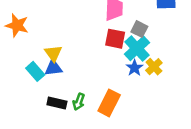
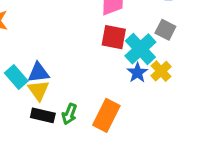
gray square: (139, 29) -> (165, 30), moved
yellow triangle: (53, 53) -> (38, 90), moved

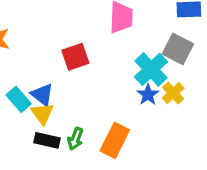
gray square: (165, 30) -> (178, 49), size x1.4
red square: (114, 37) -> (75, 57), moved, turned -30
blue triangle: (38, 73) -> (42, 95), turned 45

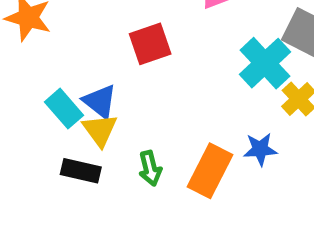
blue star: (148, 95) -> (260, 149), moved, turned 30
green arrow: (75, 139) -> (150, 168), turned -35
black rectangle: (47, 140) -> (81, 171), moved

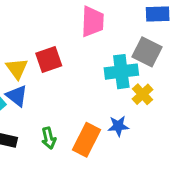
cyan cross: (265, 63) -> (121, 72), turned 36
yellow triangle: (100, 130) -> (17, 69), moved

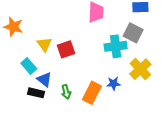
red square: (49, 59) -> (66, 49), moved
yellow cross: (143, 94) -> (140, 69), moved, size x1.5
blue triangle: (17, 96) -> (44, 79), moved

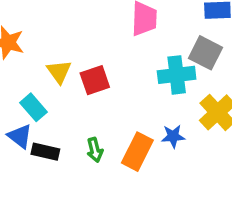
blue triangle: (44, 79) -> (20, 136), moved

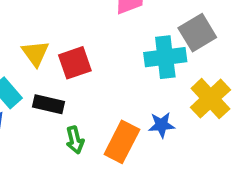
gray square: (206, 53) -> (197, 33), turned 32
black rectangle: (45, 152) -> (49, 104), moved

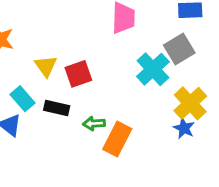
cyan cross: (165, 57) -> (153, 69), turned -36
blue star: (162, 125) -> (184, 128), moved, turned 30
green arrow: (75, 140) -> (94, 124), moved, turned 100

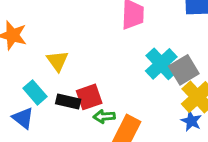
gray square: (179, 49) -> (184, 70), moved
red square: (78, 74) -> (89, 97), moved

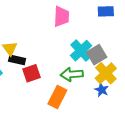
black rectangle: (68, 101) -> (17, 60), moved
green arrow: (104, 116) -> (72, 74), moved, size x1.5

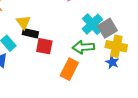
red square: (32, 73) -> (44, 46), turned 30
yellow cross: (106, 73) -> (116, 46), turned -35

